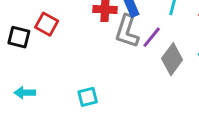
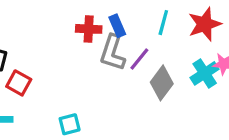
red square: (47, 24) -> (19, 83), moved

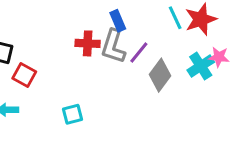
cyan line: (163, 23) -> (175, 18), moved, turned -40
red cross: (89, 29) -> (88, 43), moved

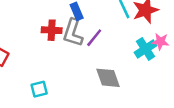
gray diamond: (160, 75) -> (108, 78), moved, turned -56

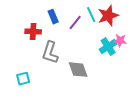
gray L-shape: (73, 33) -> (50, 53), moved
purple line: (94, 38) -> (75, 23), moved

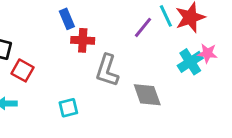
blue rectangle: (53, 17) -> (67, 19), moved

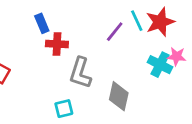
cyan cross: (190, 62) -> (160, 65), turned -30
gray diamond: (147, 95) -> (119, 96), turned 32
cyan square: (68, 108) -> (64, 109), moved

